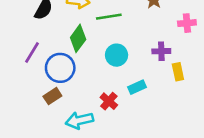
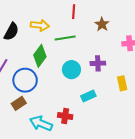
purple cross: (161, 51) -> (98, 63), moved
red cross: (109, 101) -> (65, 116), moved, turned -32
cyan arrow: (79, 120) -> (41, 123), turned 35

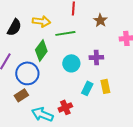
yellow rectangle: (122, 83) -> (105, 86), moved
cyan rectangle: (88, 96) -> (87, 88), turned -40
red cross: (65, 116) -> (65, 107), turned -32

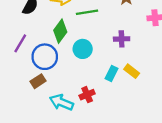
cyan circle: (71, 63) -> (83, 49), moved
yellow rectangle: (105, 86) -> (132, 71), turned -40

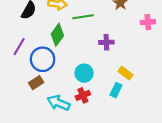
purple cross: (122, 39) -> (106, 42), moved
cyan circle: (83, 49) -> (84, 73), moved
cyan rectangle: (112, 73) -> (116, 90), moved

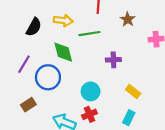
green diamond: (57, 35) -> (63, 52), turned -50
brown rectangle: (36, 83) -> (28, 105), moved
cyan rectangle: (116, 90) -> (129, 118), moved

